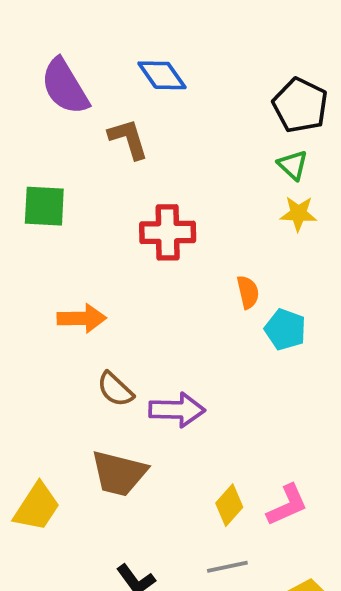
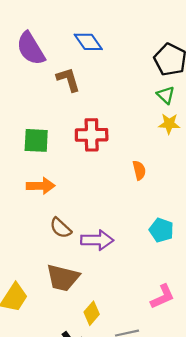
green square: (44, 206) -> (36, 140), moved
cyan pentagon: (285, 329) -> (161, 230), moved
yellow diamond: (229, 505) -> (92, 313), moved

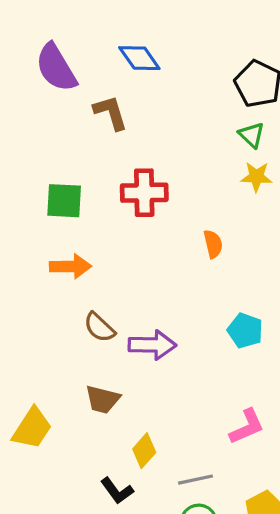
brown trapezoid: (63, 278) -> (103, 399), size x0.7

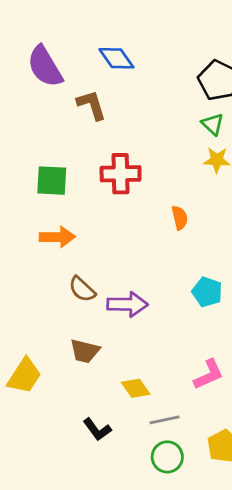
yellow diamond: (144, 451) -> (136, 388), moved, turned -76

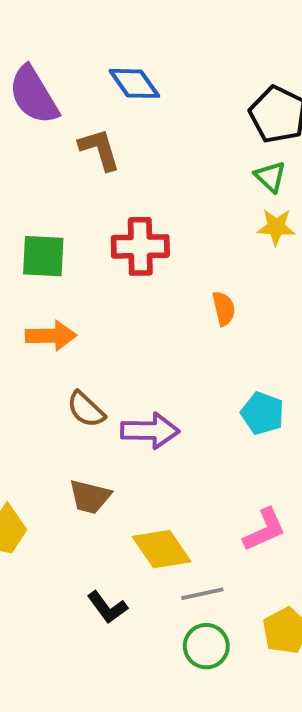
yellow diamond: (136, 388) -> (162, 549), size x1.4

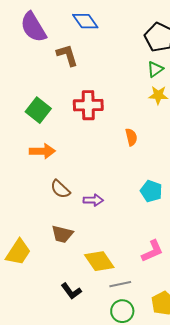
green triangle: (270, 177) -> (155, 69), turned 42
green square: (43, 256) -> (38, 110), turned 35
purple arrow: (150, 431) -> (93, 200), size x0.7

